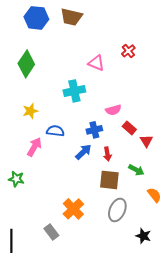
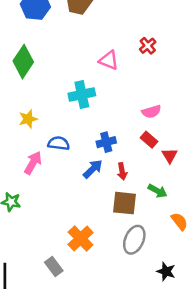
pink semicircle: (113, 110) -> (151, 112), moved

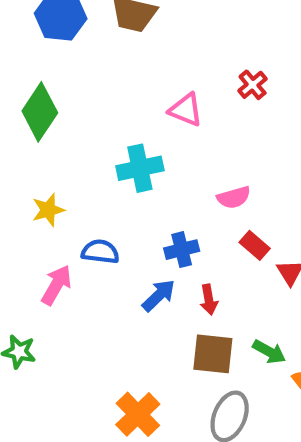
pink semicircle: (151, 112) -> (234, 197), moved
green arrow: (157, 191) -> (269, 352), moved

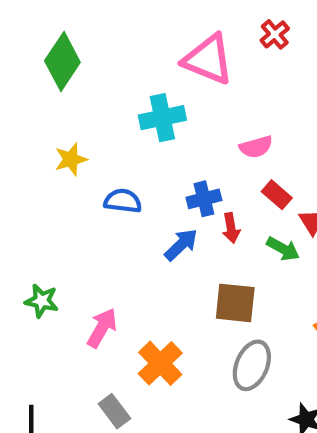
pink triangle: (186, 110) -> (208, 59), size x1.5
pink arrow: (56, 285) -> (102, 328), moved
red arrow: (209, 300) -> (231, 228), moved
green arrow: (269, 352) -> (283, 249), moved

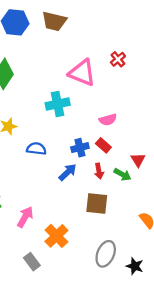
red rectangle: (277, 195) -> (103, 145), moved
red arrow: (231, 228) -> (99, 171), moved
gray ellipse: (252, 365) -> (106, 254), moved

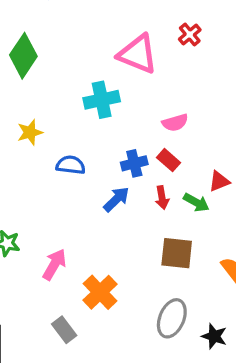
red triangle: (138, 160) -> (219, 181), turned 40
brown square: (97, 203) -> (177, 253), moved

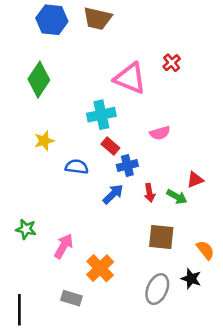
red rectangle: (169, 160) -> (110, 146), moved
gray rectangle: (64, 330) -> (71, 298), turned -36
black star: (214, 336) -> (191, 279), moved

